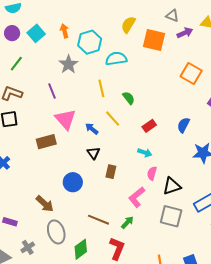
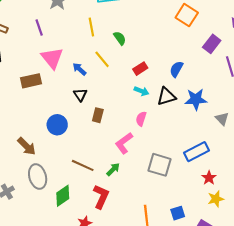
cyan arrow: (145, 153) -> (142, 91), moved
black triangle: (172, 186) -> (166, 97), moved

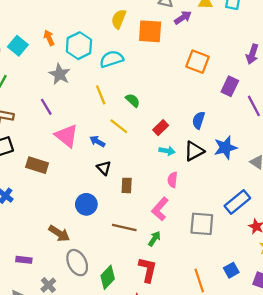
brown rectangle: (31, 81) -> (37, 165), moved, turned 42
brown line: (83, 165) -> (124, 227), moved

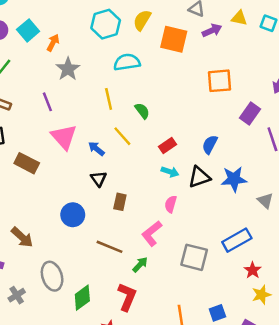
orange arrow: (49, 38) -> (53, 43), moved, turned 42
cyan hexagon: (79, 46) -> (106, 24), moved
orange square: (198, 62) -> (220, 81), turned -35
brown arrow: (59, 233) -> (22, 237), moved

